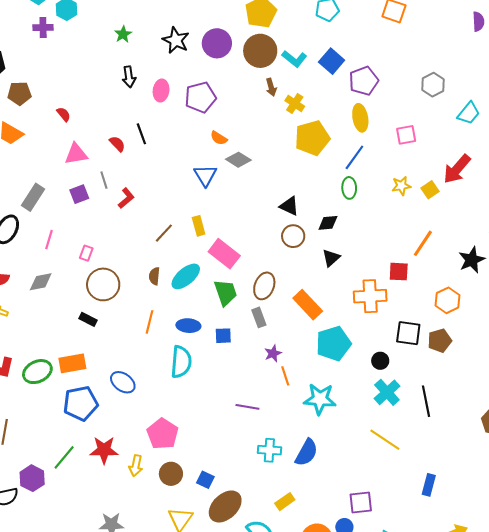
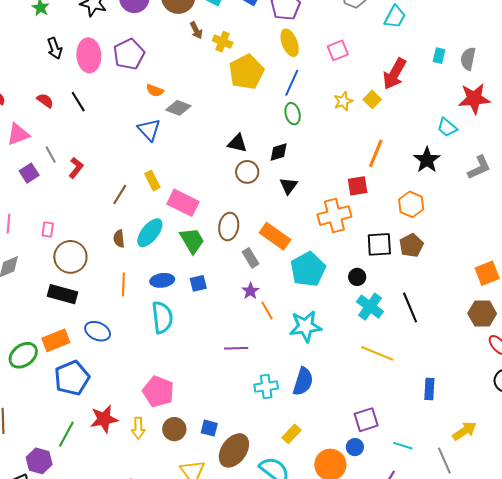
pink ellipse: (161, 91) -> (89, 55), size x1.5
red semicircle: (117, 144) -> (45, 101), moved
gray rectangle: (259, 317) -> (251, 258), moved
black rectangle: (88, 319) -> (63, 294), size x1.6
blue ellipse: (123, 382) -> (98, 331), moved

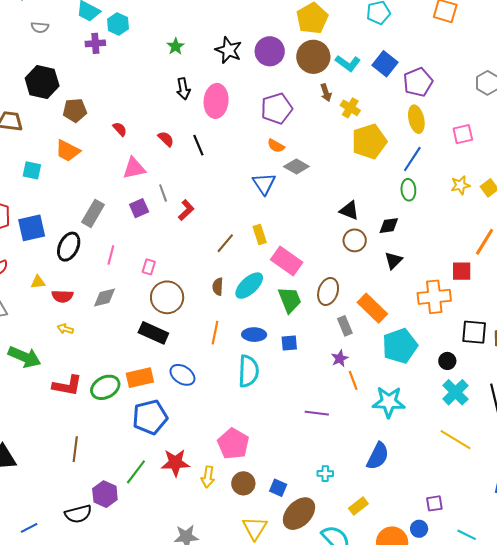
purple pentagon: (129, 54) -> (277, 109), moved
cyan cross: (266, 387) -> (325, 474), moved, size x0.7
purple square: (366, 420) -> (434, 503), size x0.7

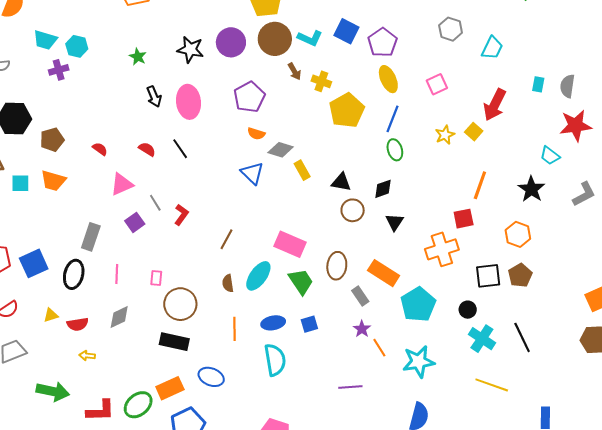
cyan square: (32, 170) -> (20, 183), moved
yellow rectangle: (260, 234) -> (302, 170), moved

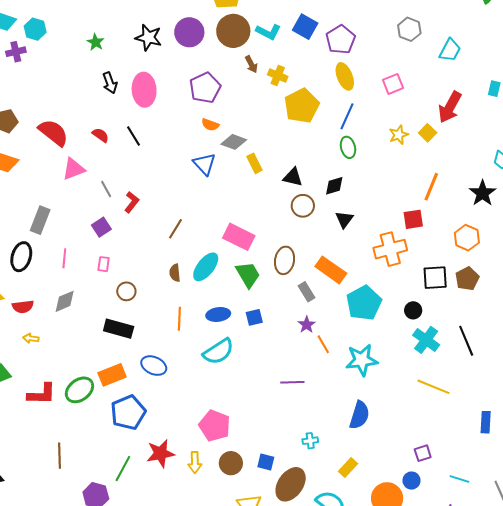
red semicircle: (100, 149) -> (53, 133), size x2.0
purple square: (135, 222) -> (101, 227), moved
brown circle: (180, 304) -> (126, 291), size x0.6
cyan semicircle: (275, 360) -> (218, 352), turned 64

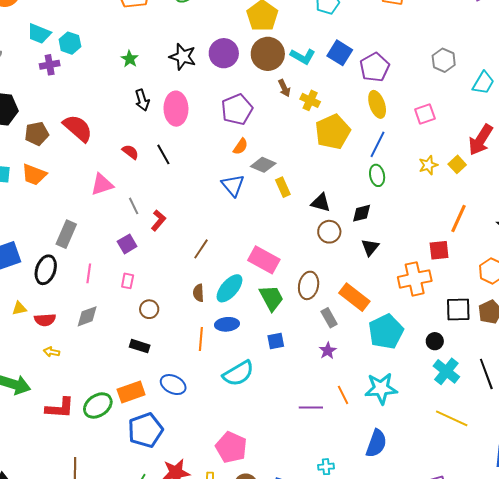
orange semicircle: (210, 125) -> (240, 146), turned -78
red semicircle: (53, 133) -> (78, 128), moved
blue ellipse: (218, 314) -> (227, 324), moved
black rectangle: (119, 329) -> (140, 346), size x0.7
orange line: (323, 344) -> (343, 395), moved

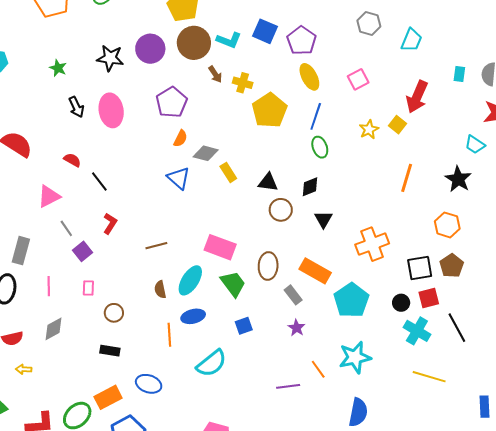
black line: (163, 154) -> (99, 182), moved
gray line: (134, 206) -> (66, 228), moved
brown line: (201, 249) -> (156, 246), turned 50
red square: (439, 250) -> (429, 298), moved

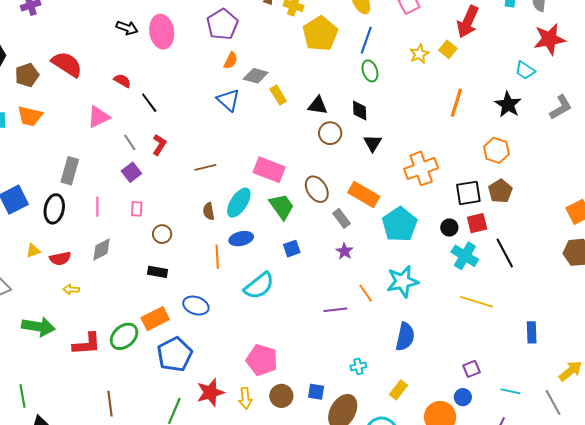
black arrow: (76, 107) -> (127, 28), turned -45
black diamond: (310, 187) -> (360, 110), turned -70
gray line: (66, 228) -> (130, 142), moved
brown ellipse: (268, 266) -> (317, 189), turned -36

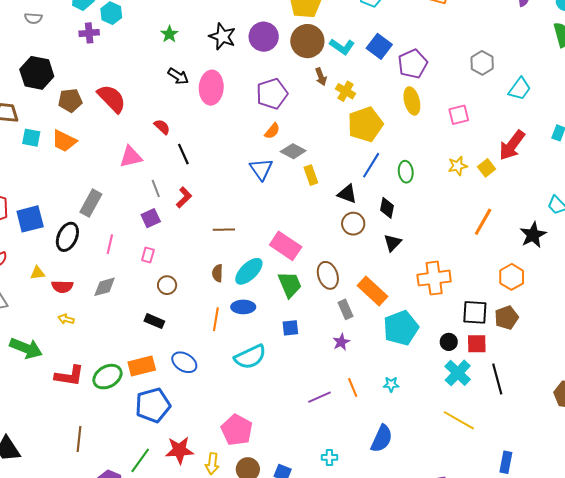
blue line: (366, 40) -> (371, 165), moved
cyan star: (402, 282) -> (391, 384), size x0.5
purple line: (335, 310) -> (320, 397), turned -30

